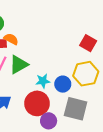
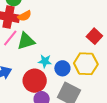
orange semicircle: (11, 39) -> (25, 16), turned 112

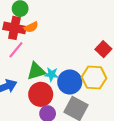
green triangle: (26, 41) -> (36, 71), moved
blue circle: (62, 68) -> (70, 82), size x1.5

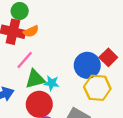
pink line: (16, 50) -> (25, 60), moved
blue circle: (70, 82) -> (87, 65), moved

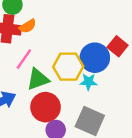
cyan star: (52, 83) -> (88, 82), moved
yellow hexagon: (97, 88) -> (68, 67), moved

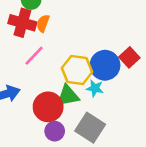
orange semicircle: (28, 26) -> (43, 23), turned 132
green triangle: (38, 79) -> (68, 96), moved

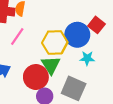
cyan star: (95, 88) -> (87, 58), moved
green triangle: (68, 96) -> (51, 65), turned -42

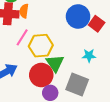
blue circle: (77, 35) -> (78, 17), moved
yellow hexagon: (55, 42) -> (41, 46), moved

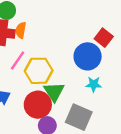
blue circle: (78, 17) -> (88, 56), moved
red square: (97, 24) -> (104, 38), moved

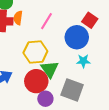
pink line: (18, 61) -> (46, 21), moved

